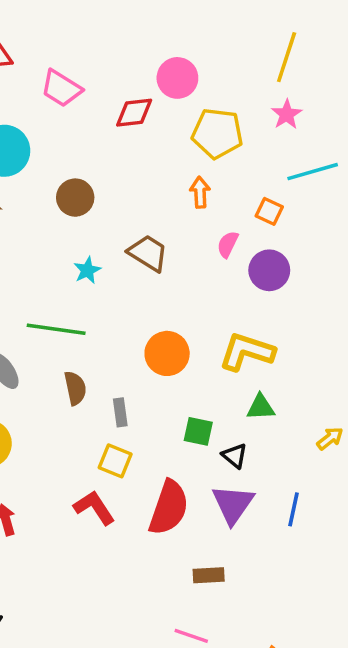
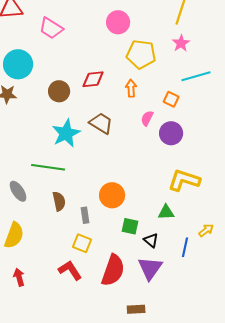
red diamond: (134, 113) -> (93, 79), moved
cyan star: (87, 270) -> (66, 133), size x1.8
yellow L-shape: (247, 352) -> (184, 180), moved
orange circle: (167, 353) -> (112, 195), moved
blue line: (294, 509) -> (185, 247), moved

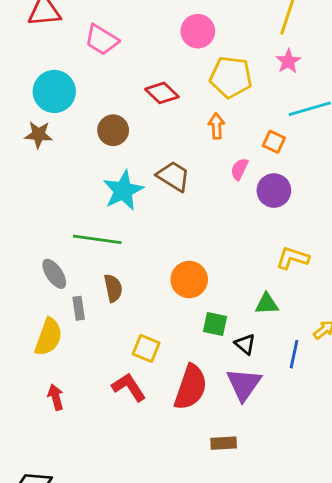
red diamond: (93, 79) -> (162, 93), moved, turned 50
yellow L-shape: (184, 180) -> (293, 258), size x0.7
gray rectangle: (85, 215) -> (79, 308), moved

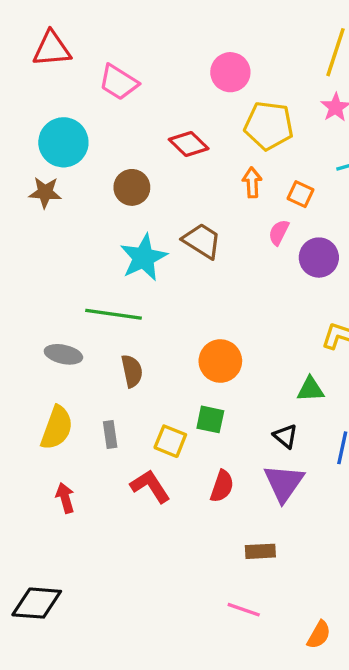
orange square: (274, 142) -> (300, 194), moved
gray ellipse: (54, 274) -> (63, 354), turned -44
gray rectangle: (79, 308) -> (110, 434), moved
green square: (215, 324) -> (210, 419), moved
red semicircle: (191, 387) -> (222, 486), size x0.6

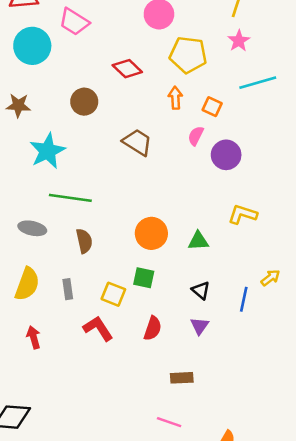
cyan circle: (63, 142) -> (32, 46), moved
cyan star: (144, 258) -> (47, 151), moved
green triangle: (310, 389) -> (198, 241), moved
purple triangle: (284, 483) -> (200, 326), size x0.6

